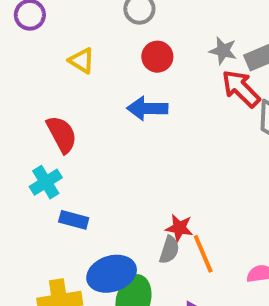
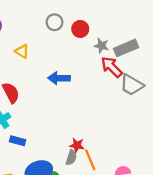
red circle: (157, 57) -> (80, 29), moved

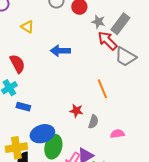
gray rectangle: (126, 48) -> (120, 24), turned -30
gray semicircle: (71, 158) -> (93, 122), moved
orange line: (90, 160) -> (102, 89), moved

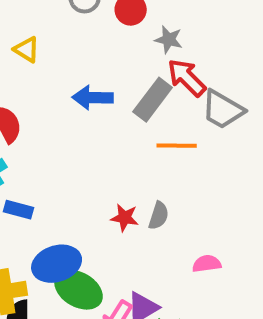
gray rectangle: (120, 24) -> (153, 100), moved
orange line: (102, 89) -> (177, 146), moved, turned -66
gray semicircle: (93, 122) -> (159, 216), moved
green ellipse: (53, 147) -> (79, 290), turned -75

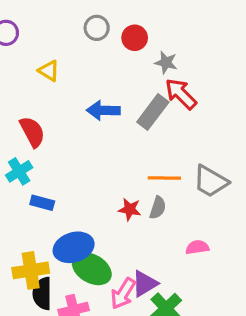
gray trapezoid: (223, 110) -> (211, 181), moved
orange line: (177, 146) -> (164, 178), moved

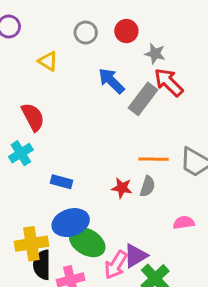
gray circle: (97, 28) -> (86, 33), moved
blue arrow: (103, 110) -> (111, 81), moved, turned 44
blue rectangle: (42, 203) -> (62, 182), moved

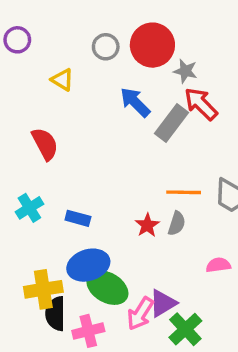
red circle: (126, 31) -> (152, 45), size x1.6
cyan cross: (21, 153) -> (29, 208), moved
red star: (122, 188) -> (147, 225), turned 30

